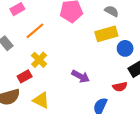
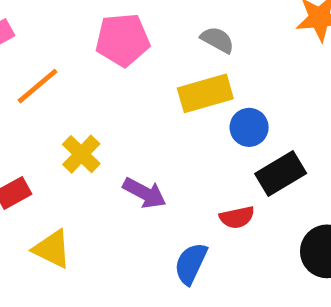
yellow cross: (39, 60) -> (81, 154), moved

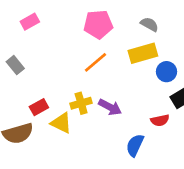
orange line: (37, 86) -> (96, 62), moved
yellow cross: (81, 154) -> (81, 103), moved, turned 30
yellow triangle: (52, 249) -> (61, 123), moved

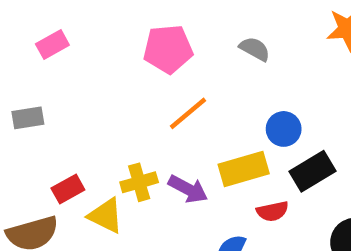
yellow rectangle: (143, 53) -> (244, 169), moved
orange line: (96, 62) -> (188, 113), moved
gray rectangle: (15, 65) -> (28, 118), turned -60

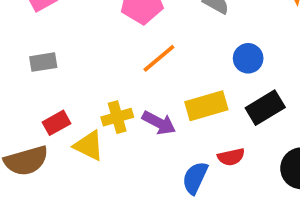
gray rectangle: (28, 118) -> (43, 62), moved
blue circle: (284, 129) -> (248, 58), moved
red semicircle: (273, 211) -> (231, 157), moved

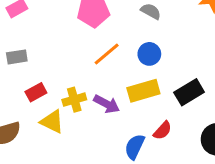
blue circle: (248, 58) -> (149, 54), moved
red rectangle: (57, 123) -> (36, 92), moved
red semicircle: (231, 157) -> (163, 130), turned -36

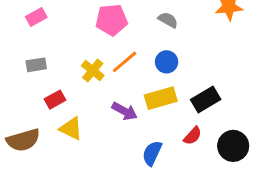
yellow cross: (74, 100) -> (93, 71), moved, turned -35
red semicircle: (163, 130) -> (193, 136), moved

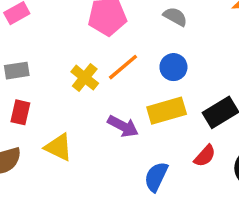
red rectangle: (55, 100) -> (20, 112), moved, turned -48

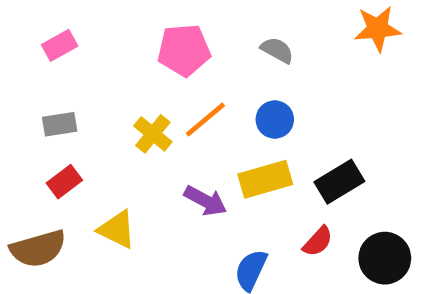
red rectangle: (20, 112) -> (64, 182), turned 40

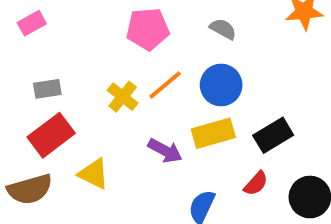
pink rectangle: (60, 45) -> (32, 23), moved
blue circle: (275, 119) -> (221, 85), size x1.4
red rectangle: (64, 182) -> (51, 135), size x1.6

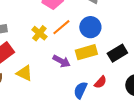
red semicircle: (256, 184) -> (100, 82), moved

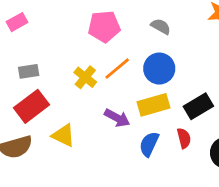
red semicircle: (100, 82) -> (184, 138), moved, turned -56
blue semicircle: (80, 90) -> (149, 144), moved

